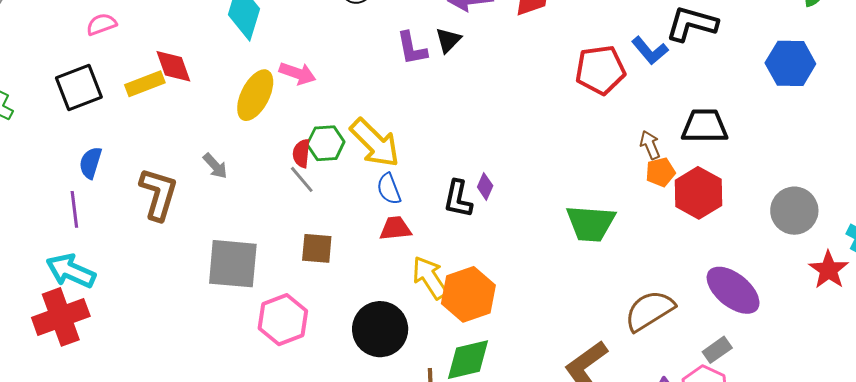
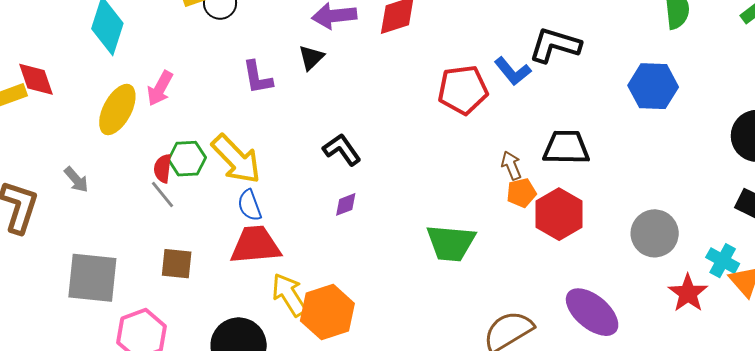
purple L-shape: (412, 48) -> (257, 77), moved
pink arrow: (297, 73) -> (160, 88), turned 99
purple diamond: (485, 186) -> (346, 204), turned 44
black L-shape: (458, 199) -> (342, 150), moved, turned 132
red trapezoid: (395, 228) -> (255, 245), size x1.6

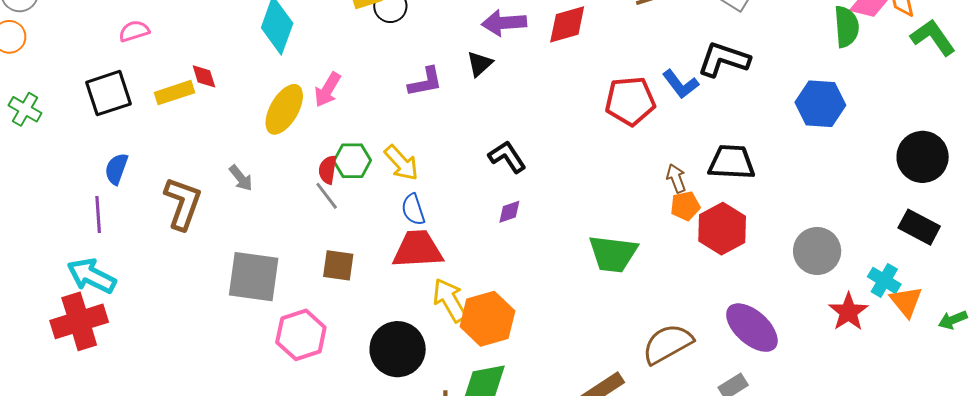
purple L-shape: (257, 77) -> (425, 82), turned -93
red diamond: (36, 79) -> (204, 76), size x0.7
yellow arrow: (236, 159) -> (401, 163), size x0.7

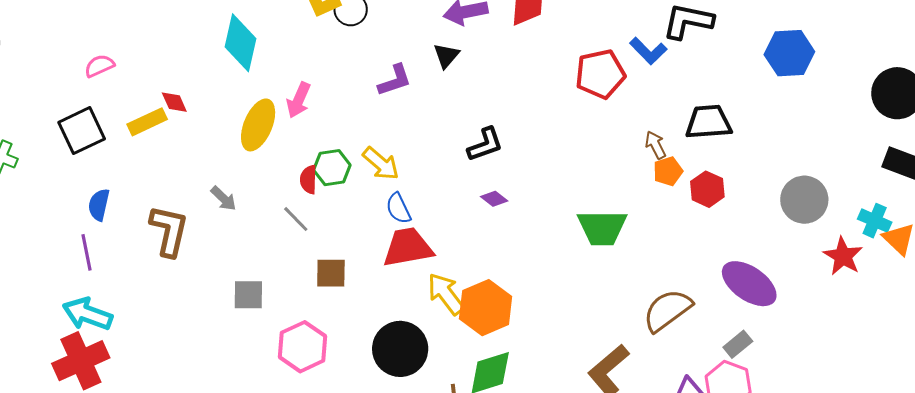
black L-shape: (507, 157) -> (485, 144), turned 111
gray line: (327, 196) -> (296, 219), moved
purple diamond: (509, 212) -> (494, 199), turned 64
red hexagon: (722, 229) -> (707, 189), size x0.7
gray square: (254, 277) -> (248, 295), size x0.6

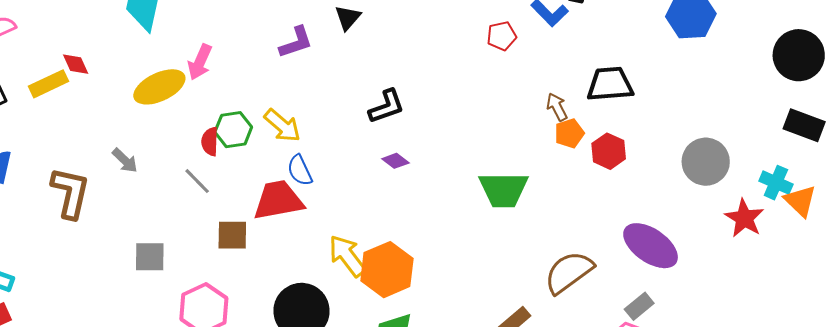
red pentagon: (600, 74) -> (502, 36), size x0.6
yellow ellipse: (258, 125) -> (159, 87), turned 42
red trapezoid: (408, 247) -> (278, 200), moved

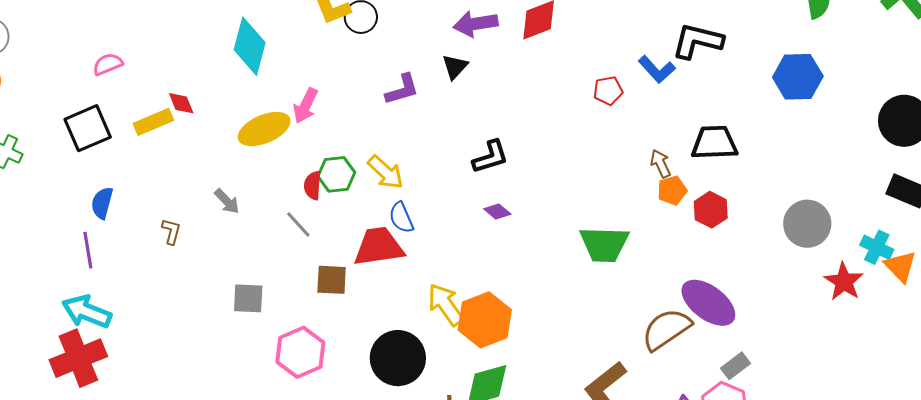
brown L-shape: (70, 193) -> (171, 231), size x0.5
purple ellipse: (651, 246) -> (708, 303), moved

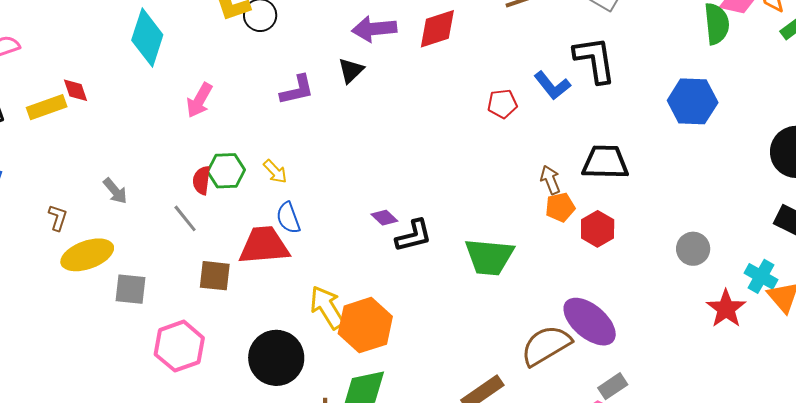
black L-shape: (698, 41) -> (595, 60), turned 64
yellow ellipse: (264, 129) -> (87, 255), moved
black L-shape: (490, 157) -> (414, 236), moved
yellow arrow: (385, 172) -> (275, 172), size x0.7
gray circle: (807, 224) -> (693, 249), size x0.7

